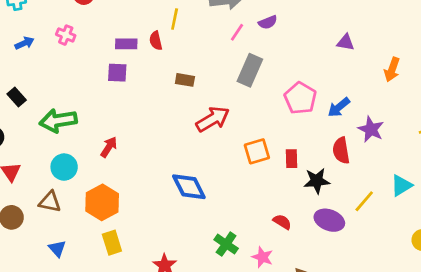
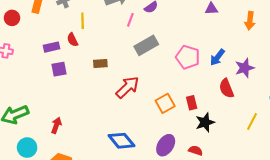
gray rectangle: (250, 70) -> (146, 45), turned 50
purple square: (117, 73) -> (59, 69), moved
purple star: (371, 129) -> (245, 68), turned -30
black star: (317, 181) -> (205, 122), moved
purple ellipse: (329, 220) -> (166, 145), moved, turned -65

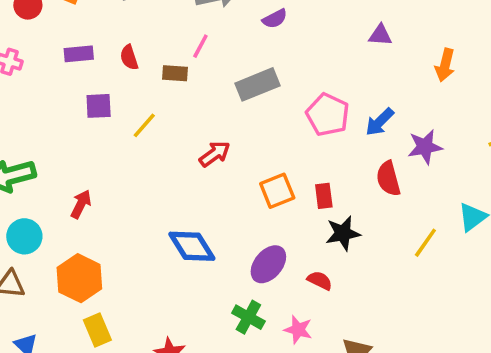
pink line: (130, 20) -> (200, 46), moved
yellow line: (83, 21) -> (144, 125), moved, turned 35
purple rectangle: (52, 47) -> (79, 54), moved
brown rectangle: (100, 63) -> (175, 73), moved
red arrow: (127, 87) -> (215, 154), size x0.7

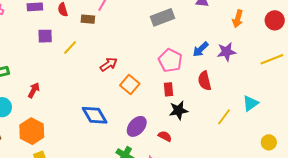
gray rectangle: (257, 84) -> (162, 17), moved
pink pentagon: (328, 115) -> (170, 60), moved
purple star: (425, 147) -> (226, 52), moved
orange square: (277, 191) -> (130, 85), moved, turned -30

